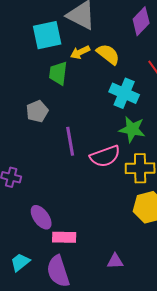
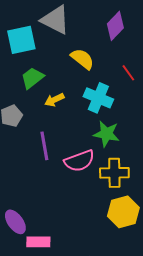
yellow arrow: (80, 52) -> (54, 100), moved
green trapezoid: (58, 73) -> (32, 78), turned 45

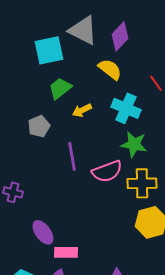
purple diamond: (115, 26) -> (120, 36), moved

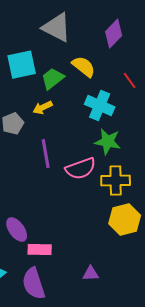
purple diamond: (120, 36) -> (114, 34), moved
cyan square: (49, 50) -> (22, 65), moved
green trapezoid: (60, 88) -> (53, 79), moved
yellow arrow: (82, 110) -> (43, 108), moved

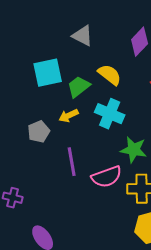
gray triangle: (57, 28) -> (83, 36), size x0.7
cyan cross: (100, 106) -> (110, 114), moved

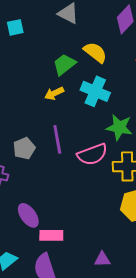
cyan square: (48, 73) -> (15, 27), moved, size x0.6
gray pentagon: (39, 132) -> (24, 148), moved

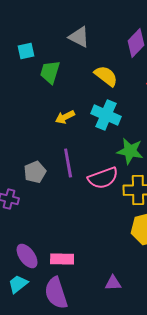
green trapezoid: (64, 64) -> (50, 72), moved, turned -35
purple ellipse: (28, 215) -> (27, 256), moved

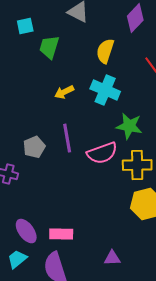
yellow semicircle: (106, 76) -> (105, 51), turned -110

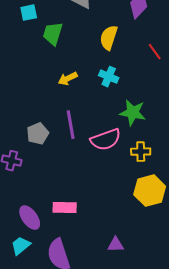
cyan cross: (105, 90) -> (109, 77), size x0.7
yellow cross: (137, 165) -> (141, 152), size x0.7
pink rectangle: (61, 234) -> (65, 208), moved

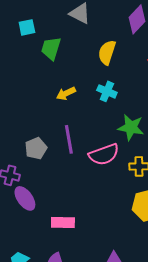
purple ellipse: (30, 218) -> (25, 198), moved

